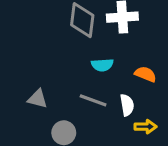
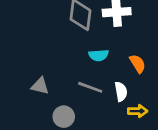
orange semicircle: (145, 74) -> (138, 64), turned 36

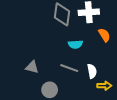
orange semicircle: (138, 64) -> (104, 35), moved

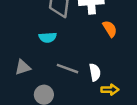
cyan semicircle: (75, 44) -> (48, 37), moved
gray triangle: (32, 67) -> (23, 67), turned -32

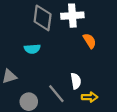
gray line: (68, 69) -> (56, 94), moved, turned 30

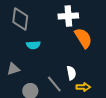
gray diamond: (43, 18) -> (20, 19), moved
orange semicircle: (90, 41) -> (83, 38), size x1.5

